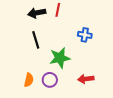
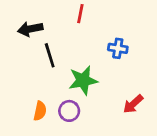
black arrow: (37, 13) -> (30, 29), moved
red arrow: (86, 79) -> (133, 104), moved, turned -35

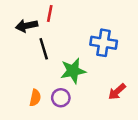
red line: (80, 14) -> (50, 13), moved
blue cross: (118, 48) -> (104, 43), size x1.5

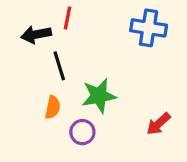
blue cross: (104, 43) -> (149, 28), moved
orange semicircle: (35, 98) -> (53, 107), moved

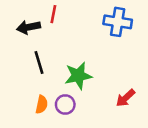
black line: (59, 66) -> (39, 63), moved
orange semicircle: (53, 107) -> (42, 104), moved

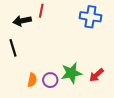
black line: (39, 63) -> (13, 48), moved
green star: (78, 76) -> (71, 73), moved

